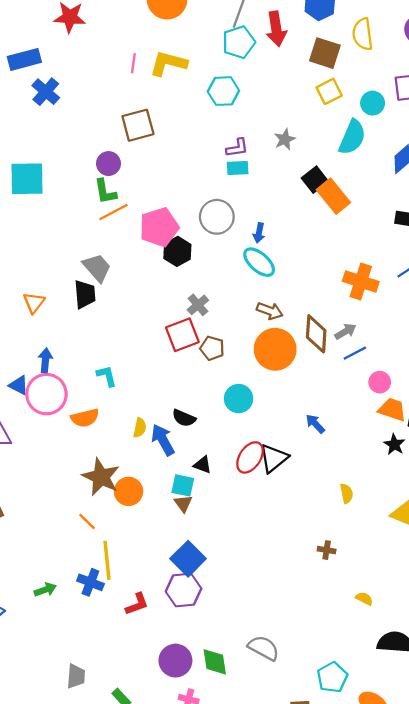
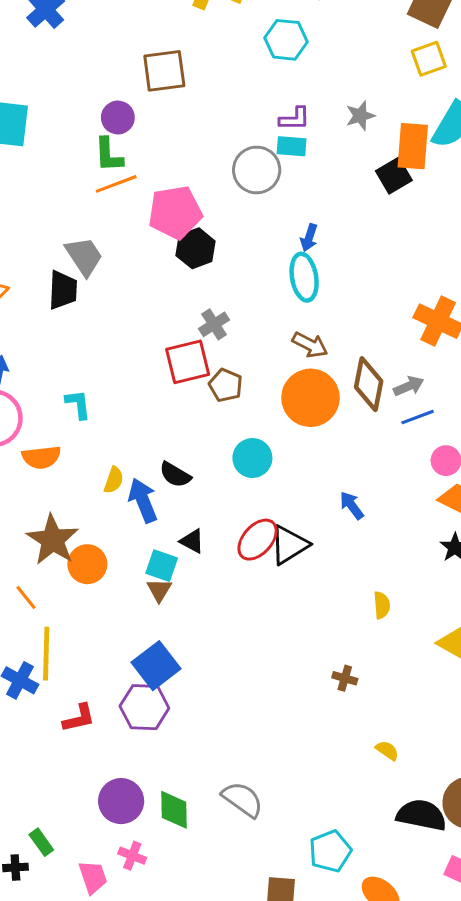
orange rectangle: (333, 196) -> (413, 146), moved, turned 36
gray circle: (217, 217) -> (257, 170), moved
cyan ellipse: (259, 262) -> (304, 277), turned 32

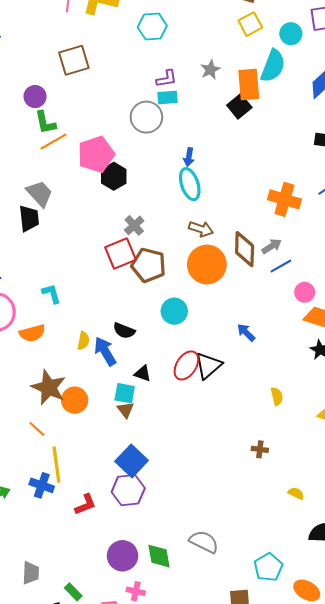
purple circle: (118, 117) -> (35, 97), moved
brown pentagon: (226, 385) -> (149, 265), size x1.5

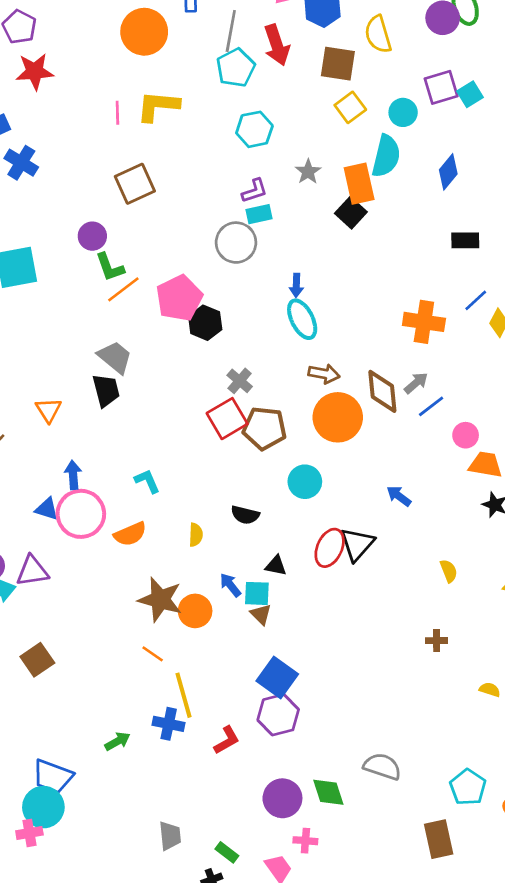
cyan hexagon: (152, 26) -> (254, 129), moved
blue arrow: (105, 351) -> (230, 585), moved, size x0.7

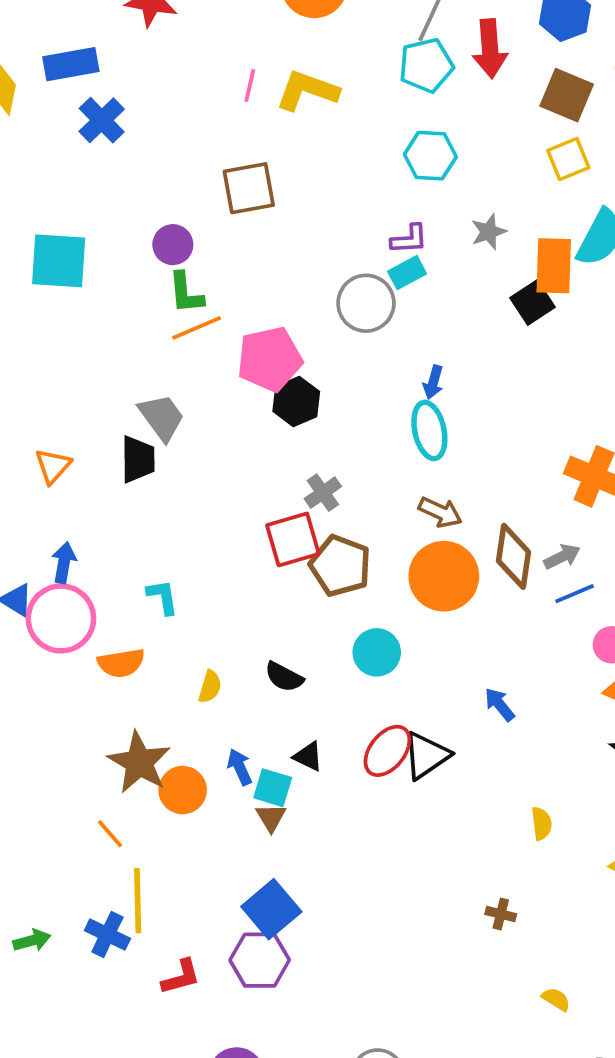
cyan rectangle: (259, 214) -> (407, 273), turned -30

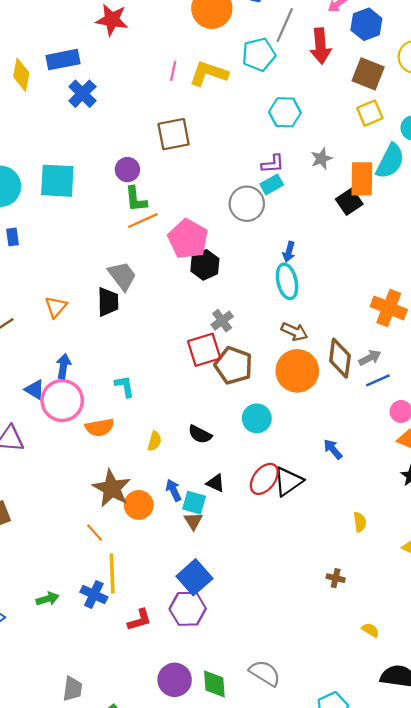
cyan pentagon: (426, 65) -> (259, 54), moved
pink pentagon: (270, 359) -> (188, 239), turned -30

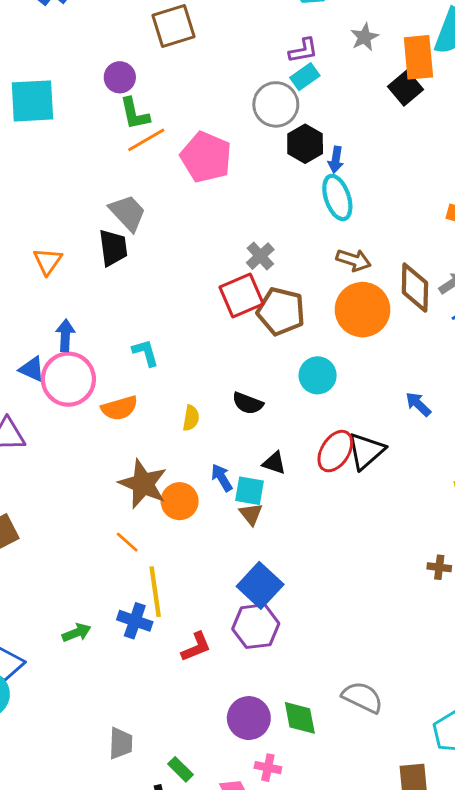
black hexagon: (205, 265) -> (305, 144), moved

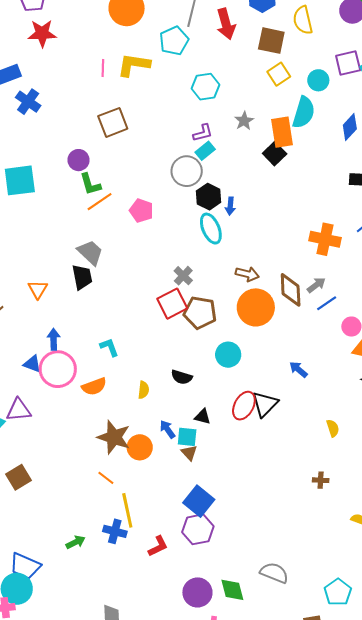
pink pentagon: (206, 157) -> (141, 211), size x0.7
cyan ellipse: (337, 197) -> (211, 229), moved

